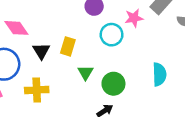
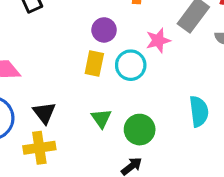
yellow rectangle: (68, 46) -> (94, 63), moved
black triangle: (41, 51) -> (44, 113), moved

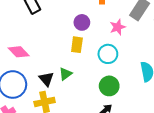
cyan circle: (131, 65) -> (108, 54), moved
green triangle: (101, 118) -> (65, 74), moved, turned 32

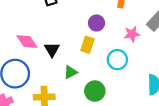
black triangle: (46, 79) -> (52, 50), moved
green circle: (109, 86) -> (95, 91), moved

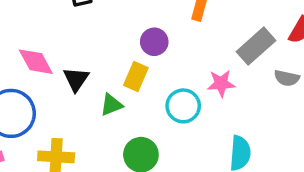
pink star: (132, 34) -> (221, 83), moved
green triangle: (71, 72) -> (111, 105), moved

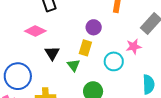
pink diamond: (36, 62) -> (35, 31), moved, turned -30
green triangle: (111, 105) -> (73, 65), turned -40

